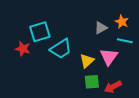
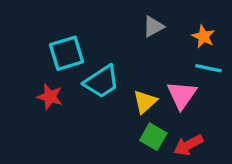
gray triangle: (101, 28) -> (153, 27), moved
red star: (23, 49) -> (50, 97), moved
green square: (92, 82) -> (153, 137), turned 35

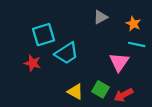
yellow triangle: (145, 102) -> (75, 92), moved, turned -49

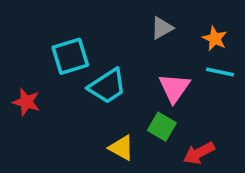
pink triangle: (119, 62) -> (174, 88), moved
red star: (33, 63) -> (26, 102), moved
green square: (100, 89) -> (162, 127), moved

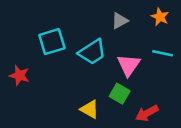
orange star: (215, 39) -> (160, 17), moved
cyan trapezoid: (107, 86) -> (92, 52), moved

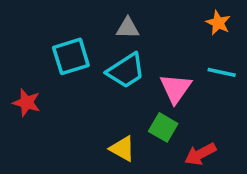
gray triangle: (120, 21) -> (128, 28), moved, turned 30

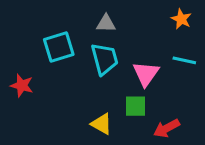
cyan trapezoid: (126, 71) -> (105, 59), turned -72
green square: (163, 127) -> (136, 106), turned -30

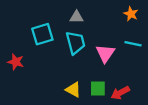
green square: (136, 106) -> (98, 89), moved

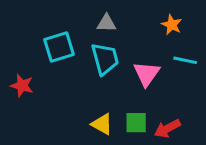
orange star: (131, 14) -> (172, 25), moved

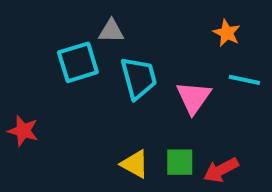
gray triangle: (107, 23) -> (111, 31), moved
red star: (22, 86) -> (23, 131), moved

